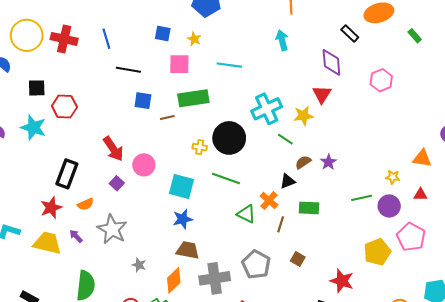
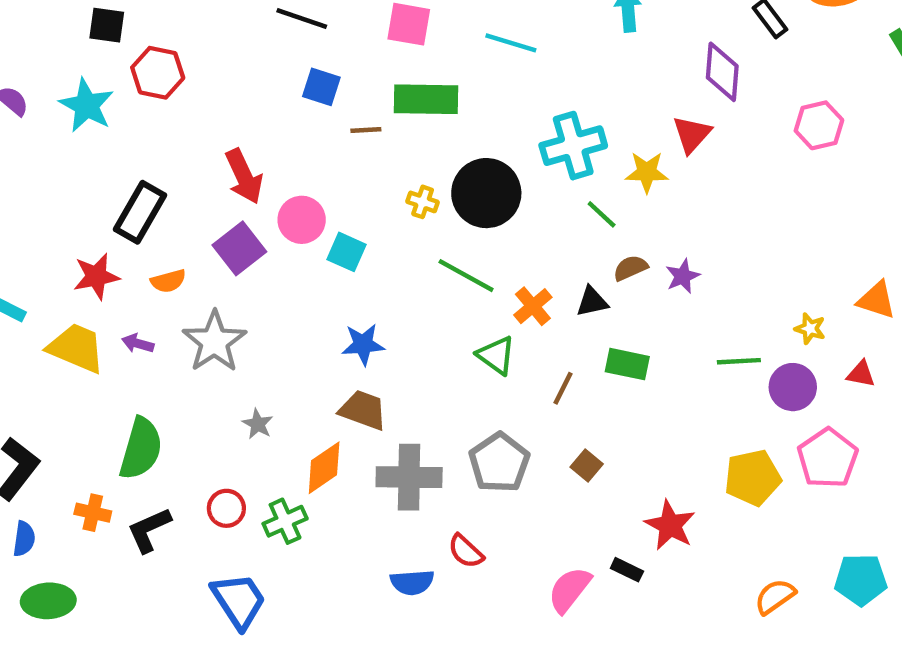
purple square: (117, 183) -> (239, 248), size x1.6
cyan square: (182, 186) -> (346, 252), moved, size x0.7
orange cross: (269, 200) -> (533, 306), moved
purple arrow: (76, 236) -> (138, 343), turned -40

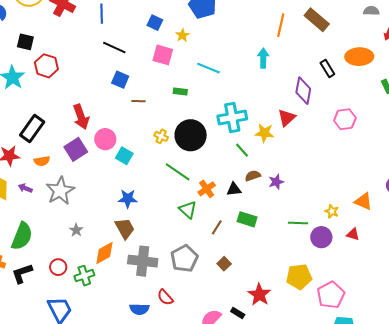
green rectangle: (426, 99) -> (180, 92), moved, size x0.5
brown trapezoid: (363, 410) -> (125, 228), turned 35
pink pentagon: (828, 458) -> (331, 295), moved

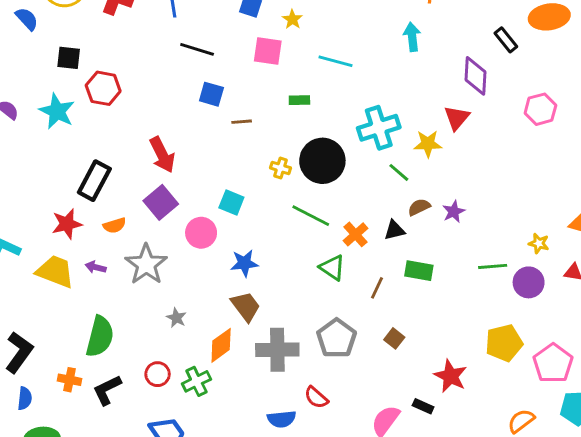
pink circle: (105, 139) -> (201, 233), moved

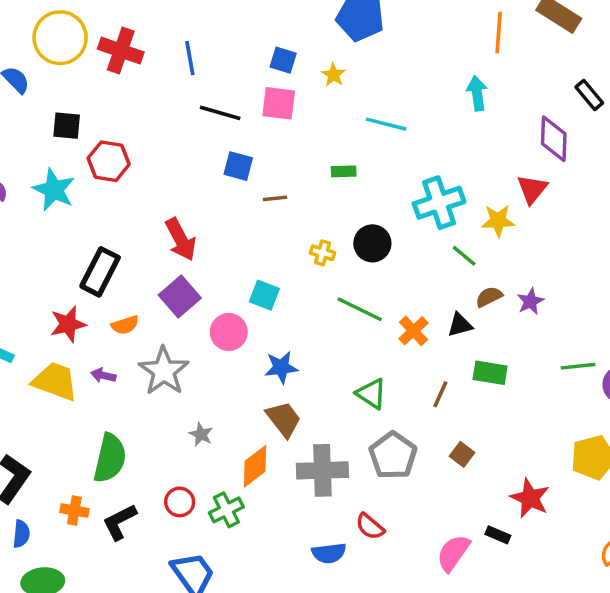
pink square: (268, 51) -> (279, 103), moved
black circle: (322, 161) -> (372, 243), size x0.7
green triangle: (332, 268) -> (371, 394), moved

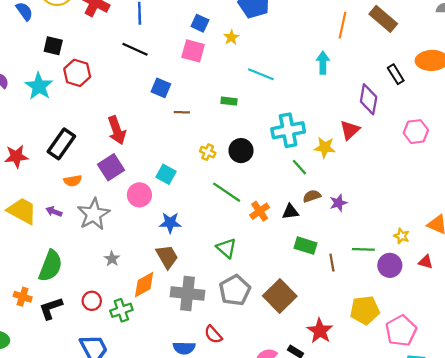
black line: (220, 113) -> (135, 49), moved
red star: (68, 324) -> (16, 156), moved
brown line: (440, 394) -> (332, 263), moved, turned -42
brown square: (462, 454) -> (280, 296), size x2.0

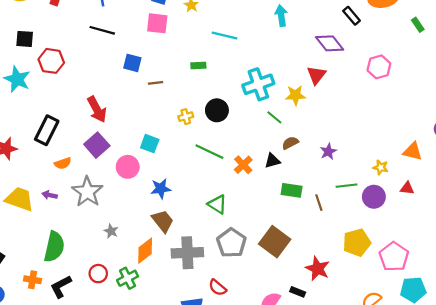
purple diamond: (369, 99) -> (330, 43), turned -40
yellow cross: (208, 152) -> (186, 117), turned -32
purple star: (338, 203) -> (328, 152), moved

